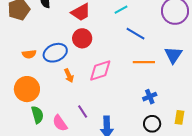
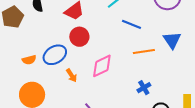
blue cross: (150, 97) -> (144, 88), moved

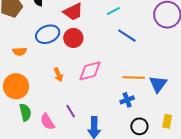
blue triangle: (172, 40) -> (158, 84), moved
orange line: (144, 51) -> (134, 77), moved
blue ellipse: (55, 55) -> (48, 34), moved

